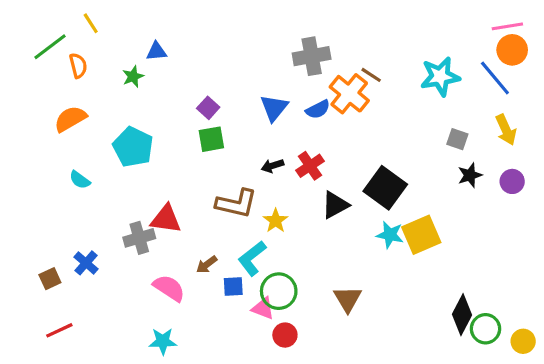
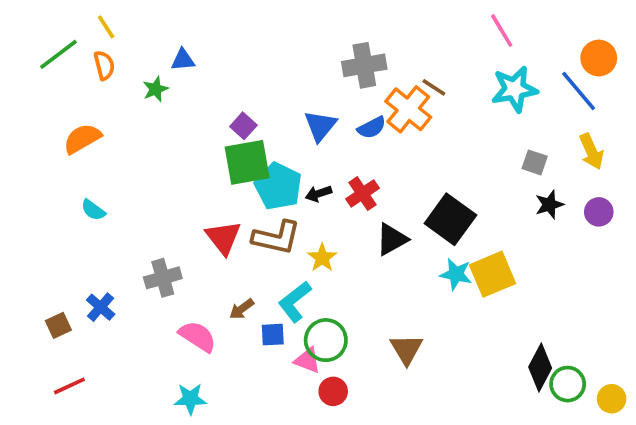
pink line: (507, 26) -> (502, 31), moved, turned 68
orange semicircle: (78, 66) -> (104, 65), moved
green square: (211, 139) -> (247, 162), size x1.5
cyan pentagon: (133, 147) -> (278, 186), moved
red triangle: (166, 219) -> (223, 238), moved, turned 44

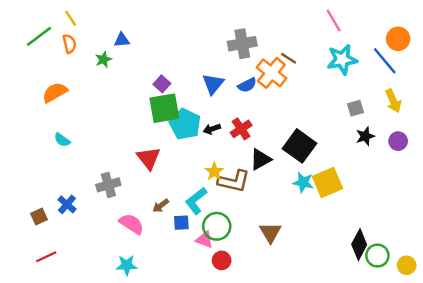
gray square: (535, 162) -> (356, 108), turned -35
brown L-shape: (276, 238) -> (234, 181), moved

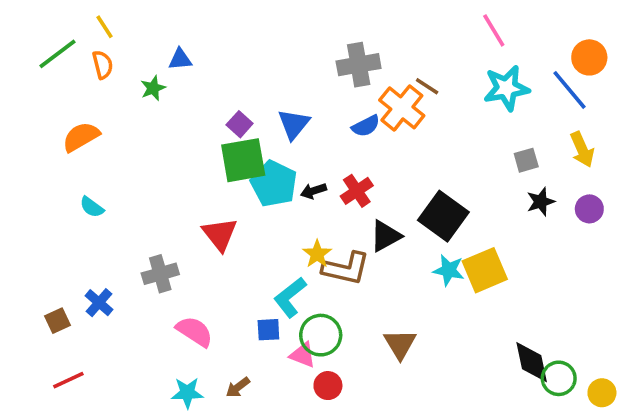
blue triangle: (213, 84) -> (294, 124), moved
brown arrow: (161, 206) -> (238, 387), moved
black diamond: (359, 245) -> (532, 362), turned -40

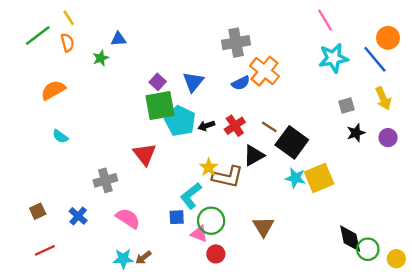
brown line: (427, 86) -> (269, 127), moved
blue cross: (99, 303) -> (78, 216), moved
brown arrow: (238, 387) -> (143, 258), moved

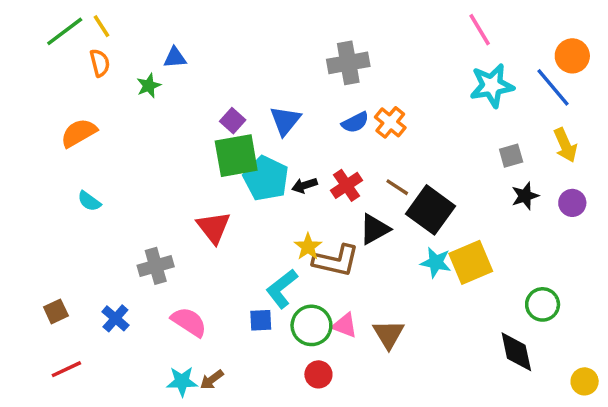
green line: (38, 35) -> (65, 31), moved
orange cross: (265, 71) -> (390, 122), moved, size x0.7
pink triangle: (199, 234) -> (345, 325), moved
green circle: (368, 249) -> (543, 304), moved

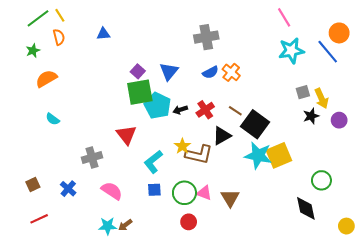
green star: (149, 86) -> (33, 51), moved
yellow arrow: (565, 145) -> (321, 98), moved
cyan star: (436, 262) -> (258, 155), size x1.5
cyan L-shape: (282, 289) -> (153, 162), moved

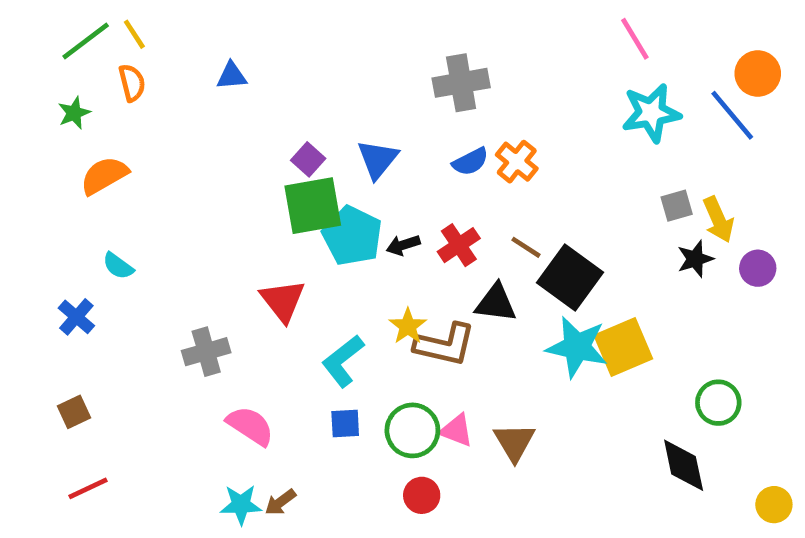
black triangle: (222, 136) -> (496, 303), turned 36
blue cross: (68, 189) -> (76, 317), moved

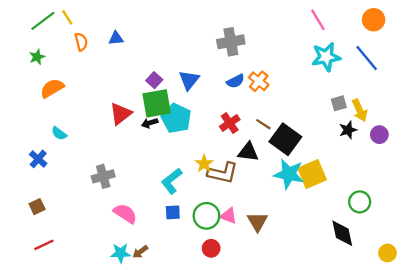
orange circle: (758, 74) -> (374, 20), moved
orange semicircle: (132, 83) -> (81, 42), moved
black arrow: (403, 245) -> (150, 123), moved
red triangle: (283, 301) -> (121, 114), moved, turned 30

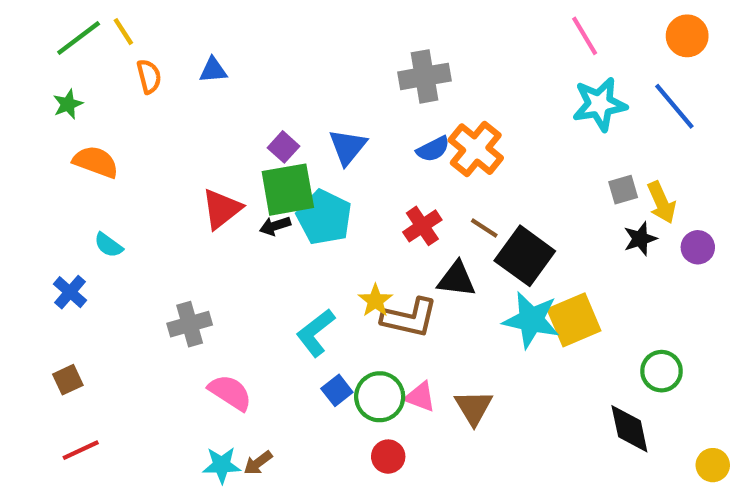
orange cross: (259, 81) -> (476, 149), size x1.4
orange semicircle: (52, 88) -> (96, 162), turned 50
blue square: (173, 212) -> (337, 390), moved, turned -35

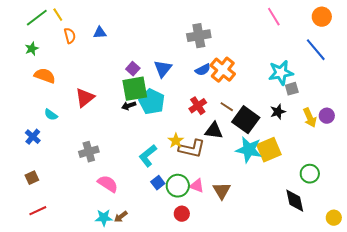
cyan star: (600, 104) -> (281, 73), moved
yellow arrow: (662, 202) -> (310, 118), moved
red triangle: (222, 209) -> (85, 98), moved
black star: (640, 239) -> (278, 112), moved

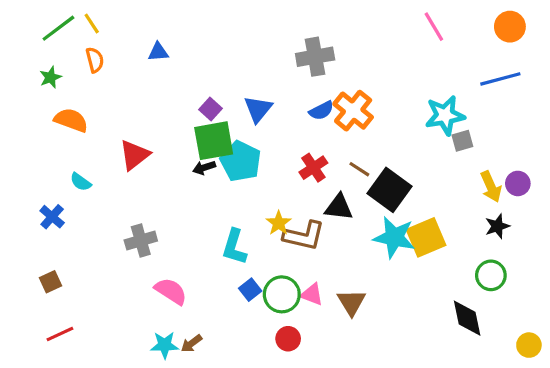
orange semicircle: (70, 36) -> (95, 60), moved
blue line: (316, 50) -> (500, 79), turned -65
black star: (278, 112) -> (497, 226), moved
cyan L-shape: (148, 156) -> (234, 247), turned -35

